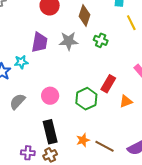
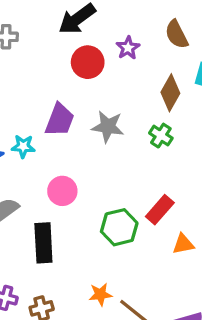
brown diamond: (85, 16) -> (170, 93), moved
pink circle: (50, 96) -> (62, 191), moved
black rectangle: (50, 132) -> (43, 243), moved

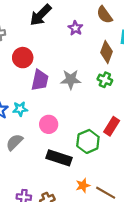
red circle: (88, 62) -> (23, 58), moved
cyan star: (23, 146) -> (20, 109), moved
black rectangle: (43, 243) -> (59, 158), moved, turned -60

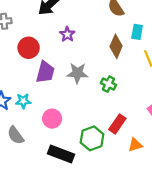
purple star: (75, 28) -> (67, 34), moved
green cross: (105, 80) -> (108, 84), moved
gray semicircle: (14, 142) -> (16, 135), turned -84

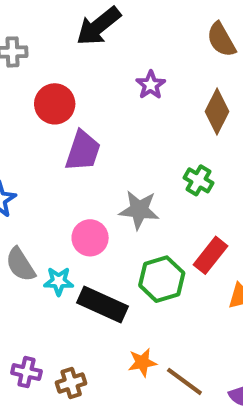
purple star: (67, 34) -> (151, 85), moved
gray star: (77, 73) -> (139, 210), moved
cyan star: (23, 101) -> (59, 281), moved

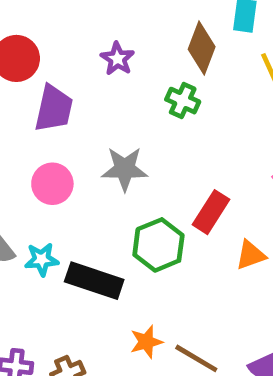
purple star: (151, 85) -> (117, 59), moved
green cross: (198, 180) -> (183, 101), moved
pink circle: (90, 238) -> (52, 184), moved

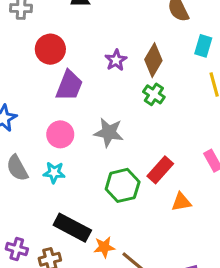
brown diamond: (202, 48) -> (153, 60), moved
cyan star: (42, 259) -> (54, 173), moved
black rectangle: (94, 281) -> (72, 228), moved

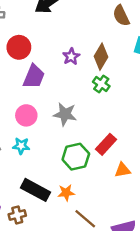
orange star: (104, 247) -> (66, 193), moved

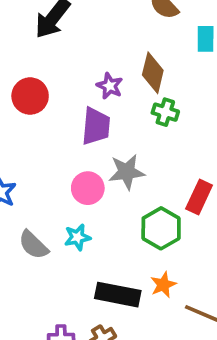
purple trapezoid: (34, 77) -> (96, 126), moved
pink circle: (26, 115) -> (88, 188), moved

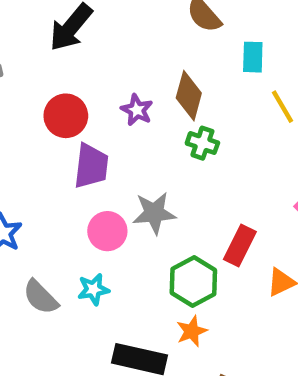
red circle: (30, 96) -> (66, 116), moved
purple trapezoid: (96, 126) -> (91, 166), moved
orange star: (163, 285) -> (192, 331), moved

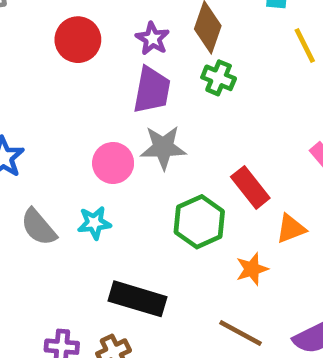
purple trapezoid: (91, 166) -> (152, 90), moved
red rectangle: (240, 246) -> (250, 187), turned -69
orange star: (192, 331) -> (252, 269), moved

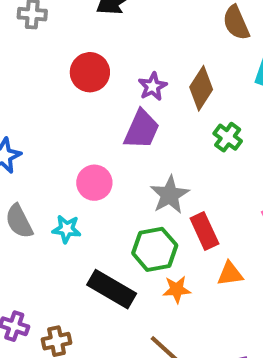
green cross: (219, 78) -> (228, 137), moved
gray star: (163, 147) -> (170, 195), moved, turned 30
orange star: (252, 269) -> (177, 289), moved
black rectangle: (138, 299) -> (112, 289), moved

